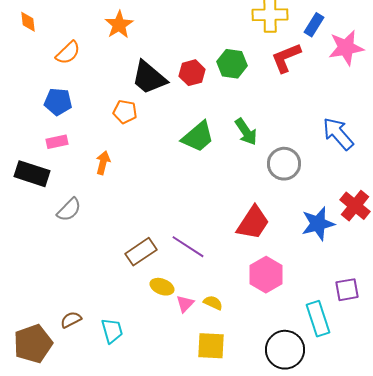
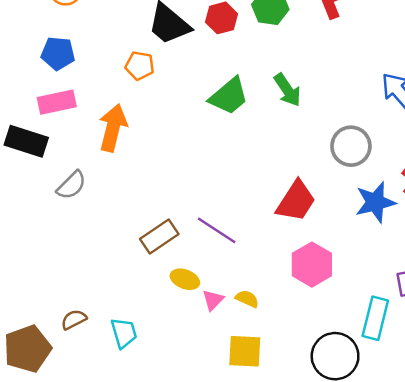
pink rectangle: (57, 142) -> (57, 102), size x1.4
orange arrow: (103, 163) -> (113, 128), size x1.6
gray circle: (284, 164) -> (351, 146), moved
cyan rectangle: (318, 319) -> (375, 318), turned 32

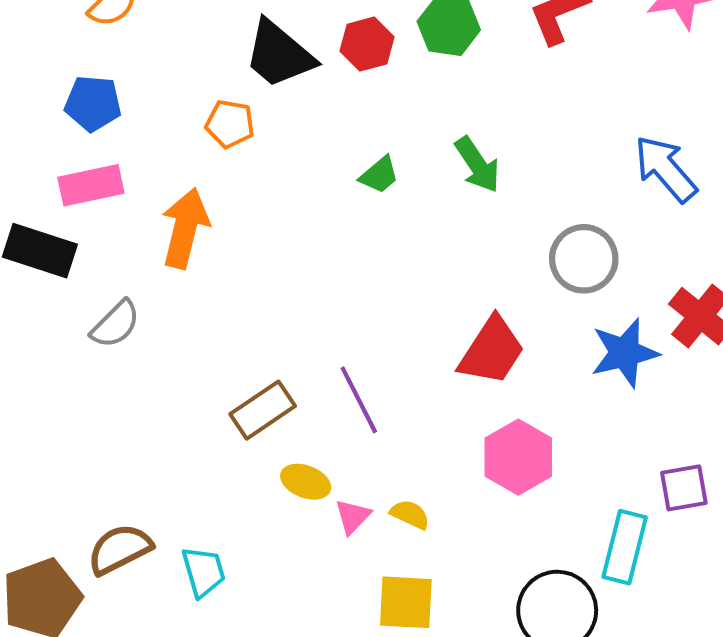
green trapezoid: (229, 96) -> (379, 175), size x0.6
purple line: (217, 230) -> (359, 400), turned 30
brown semicircle: (74, 320) -> (120, 549), size x1.5

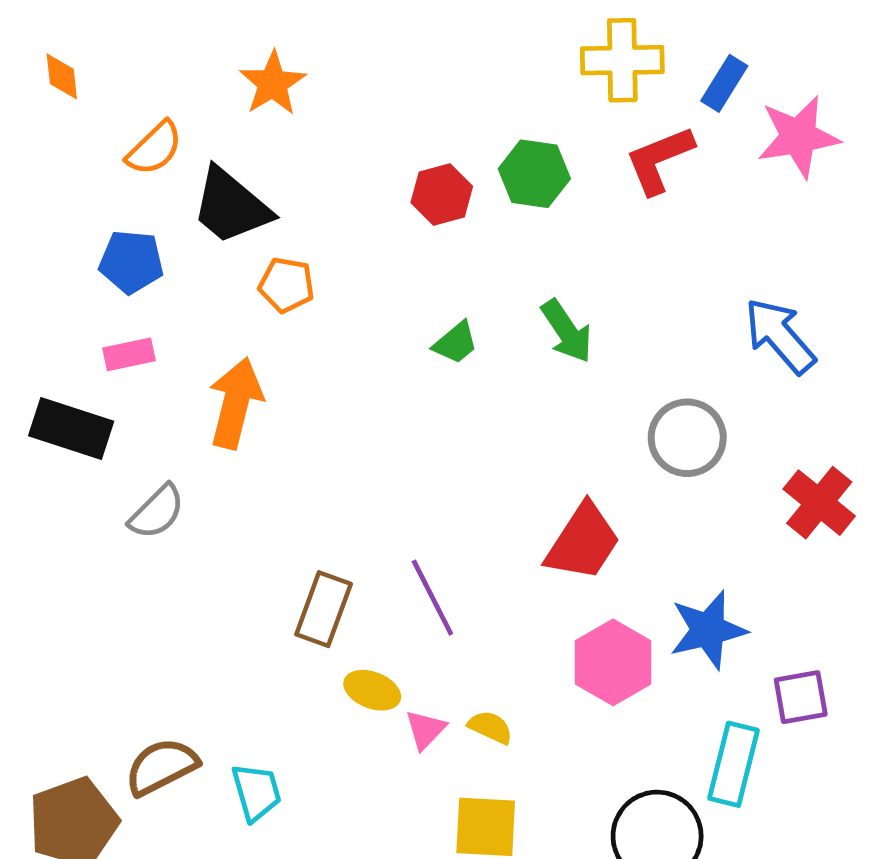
black trapezoid: (279, 54) -> (231, 206), moved
pink rectangle: (91, 185) -> (129, 354), size x0.7
blue star: (625, 353) -> (708, 630), moved
brown rectangle: (263, 410) -> (324, 609), turned -36

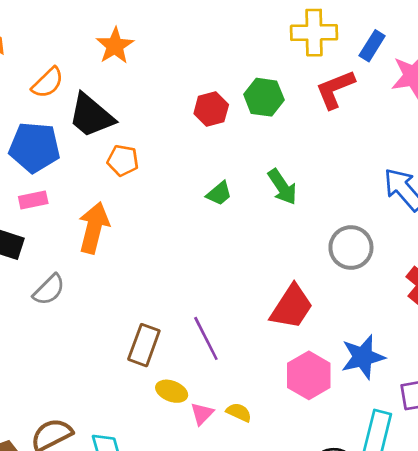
blue pentagon: (131, 262) -> (34, 147), size x1.4

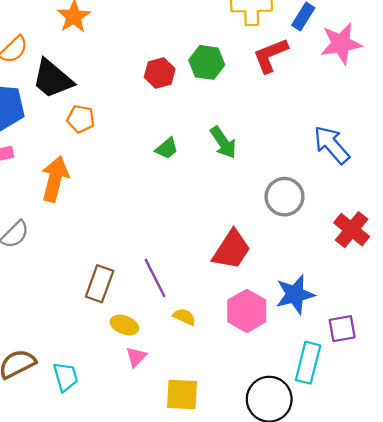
yellow semicircle: (239, 412) -> (184, 317), moved
pink triangle: (202, 414) -> (136, 357), moved

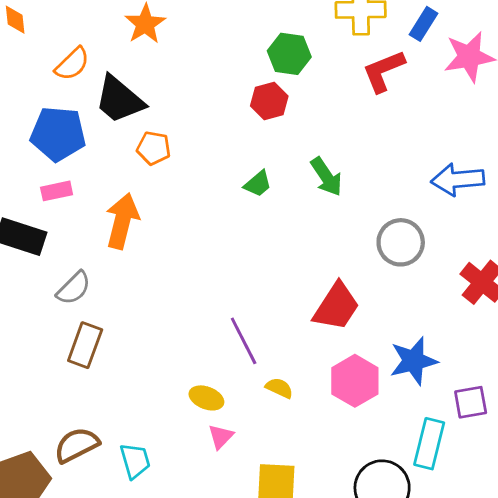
green hexagon: (207, 62) -> (289, 54), moved
red hexagon: (160, 73) -> (269, 101), moved
blue arrow: (332, 145) -> (458, 180), turned -54
brown rectangle: (100, 284) -> (85, 345), moved

